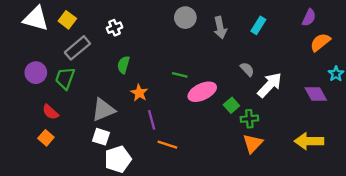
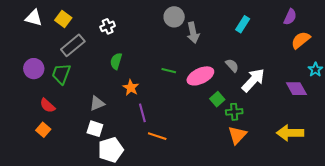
white triangle: (36, 19) -> (34, 18), size x0.7
gray arrow: (220, 28) -> (193, 33), moved
pink ellipse: (202, 92) -> (200, 76), moved
gray triangle: (103, 110) -> (97, 103), size x0.7

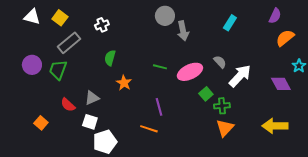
red semicircle: (47, 105) -> (68, 105), moved
purple line: (142, 113) -> (159, 107), moved

